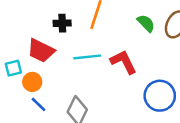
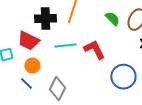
black cross: (62, 23) -> (45, 19), size x1.5
orange circle: (32, 82) -> (32, 66), moved

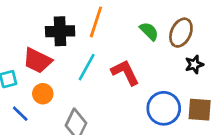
cyan line: (65, 46) -> (87, 67), turned -55
blue line: (26, 84) -> (20, 114), moved

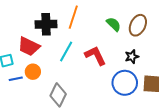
black star: (194, 64) -> (132, 57), moved
blue line: (20, 114) -> (16, 79), moved, turned -56

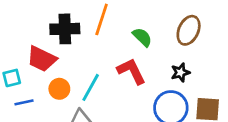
green semicircle: (114, 24) -> (142, 37), moved
cyan line: (66, 51) -> (91, 87), moved
orange circle: (33, 72) -> (59, 89), moved

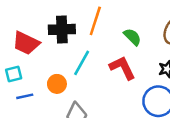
red trapezoid: (42, 59) -> (26, 43), moved
cyan line: (91, 87) -> (82, 63), moved

